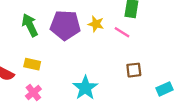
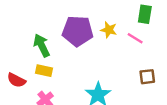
green arrow: (30, 25) -> (42, 45), moved

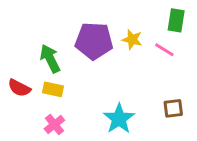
brown square: (147, 77) -> (173, 108), moved
red semicircle: (16, 80) -> (19, 88), moved

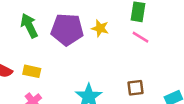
pink line: (164, 50) -> (141, 37), moved
green arrow: (50, 59) -> (29, 26), moved

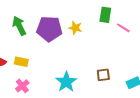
pink line: (141, 37) -> (123, 28), moved

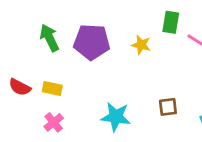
yellow star: (75, 28) -> (141, 45), moved
cyan star: (66, 82) -> (116, 117), turned -30

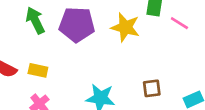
yellow star: (141, 45) -> (125, 27), size x1.5

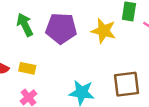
brown square: (152, 88) -> (127, 84), size x1.6

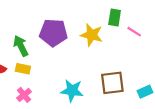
green arrow: (25, 25) -> (21, 46), moved

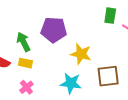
yellow star: (92, 35) -> (81, 54), moved

